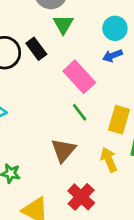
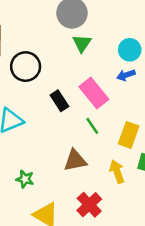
black rectangle: (36, 49) -> (59, 101), moved
brown triangle: (63, 150) -> (75, 160), turned 35

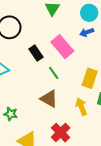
green line: (92, 126) -> (54, 73), moved
brown triangle: (75, 160) -> (49, 99), turned 42

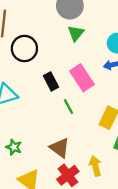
brown triangle: (49, 99) -> (60, 148), moved
yellow arrow: (81, 107) -> (95, 166), moved

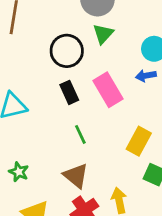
black circle: (24, 48) -> (67, 51), moved
green line: (68, 107) -> (80, 134), moved

